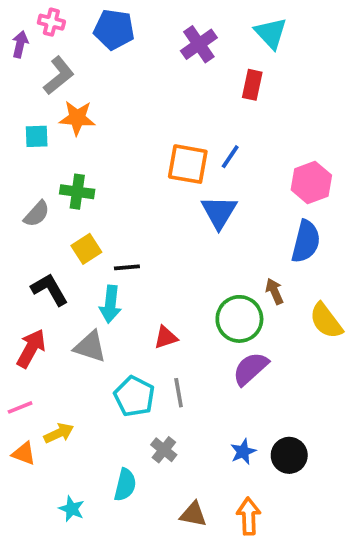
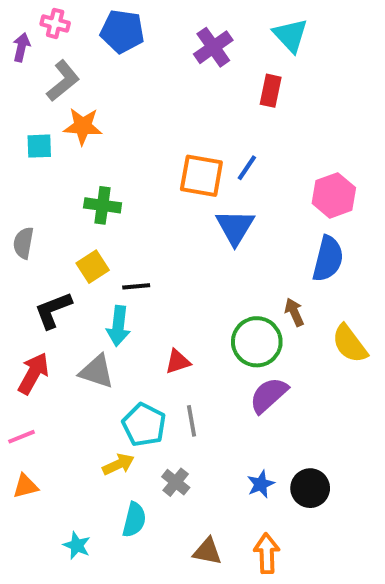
green cross: (77, 192) -> (103, 205), moved
gray semicircle: (37, 214) -> (23, 243), moved, turned 148
black L-shape: (50, 289) -> (53, 310), turned -81
yellow arrow: (59, 433) -> (118, 464), moved
orange triangle: (24, 453) -> (25, 486), turned -35

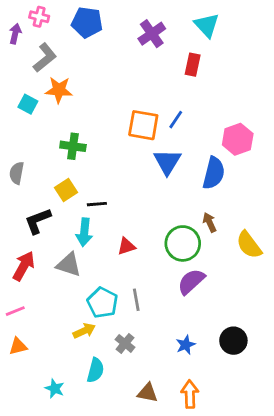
cyan square: (39, 146) -> (28, 104), turned 30
blue semicircle: (328, 259) -> (214, 173), moved
red triangle: (178, 362) -> (126, 246), moved
black circle: (310, 488) -> (233, 341), moved

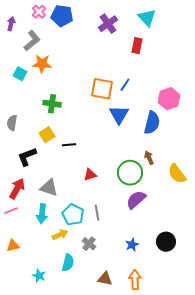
pink cross: (39, 17) -> (39, 12), moved, turned 32
cyan arrow: (84, 232) -> (42, 214), moved
pink line: (15, 311) -> (11, 211), moved

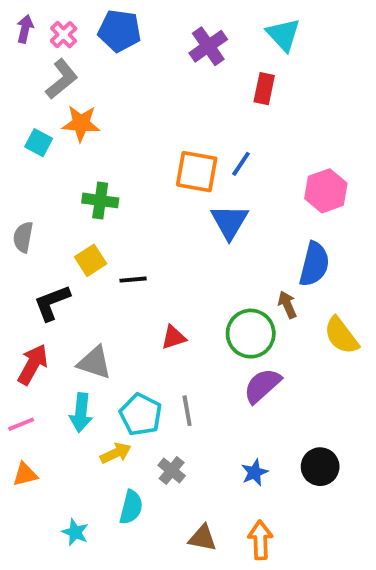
pink cross: (39, 12) -> (64, 35), moved
purple arrow: (11, 24) -> (25, 29), moved
blue semicircle: (152, 123) -> (314, 264), moved
pink line: (11, 211) -> (21, 424), moved

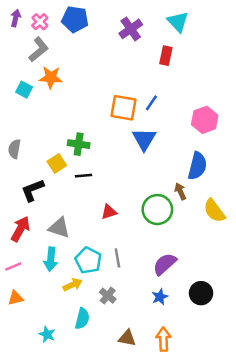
green cross: (100, 200) -> (79, 144), moved
purple semicircle: (262, 386) -> (165, 264), moved

